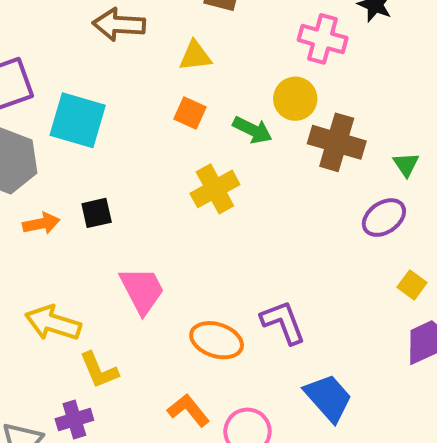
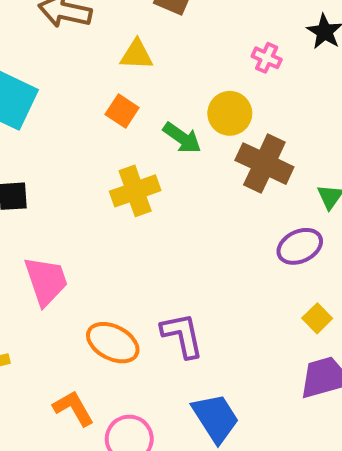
pink cross: (323, 39) -> (267, 58), size x0.6

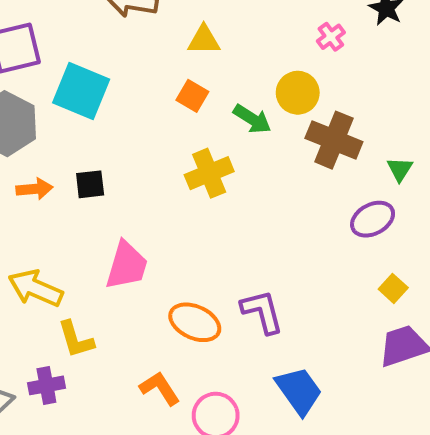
pink cross: (267, 58) -> (331, 37), turned 32
pink trapezoid: (46, 281) -> (127, 265), turned 38

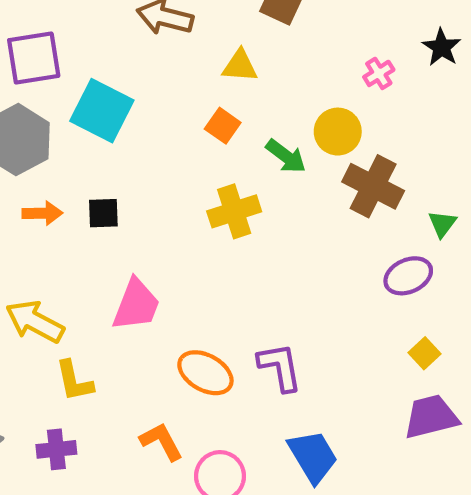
purple cross: (46, 385) -> (56, 449), moved

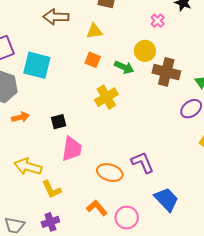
black square: (103, 213) -> (59, 122), moved

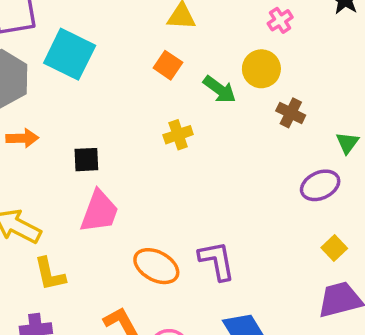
pink cross: (158, 21) -> (280, 20), moved
brown cross: (166, 72) -> (291, 113), size x0.6
yellow cross: (106, 97) -> (178, 135), size x0.7

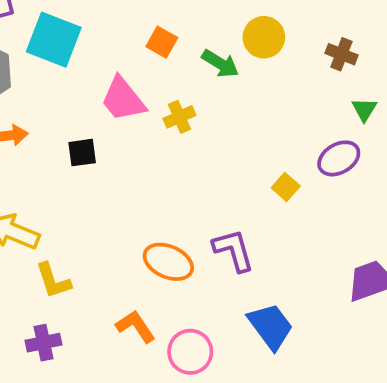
brown cross: (291, 113) -> (341, 54), moved
pink trapezoid: (99, 212) -> (123, 99), moved, turned 126
yellow square: (334, 248) -> (286, 187), moved

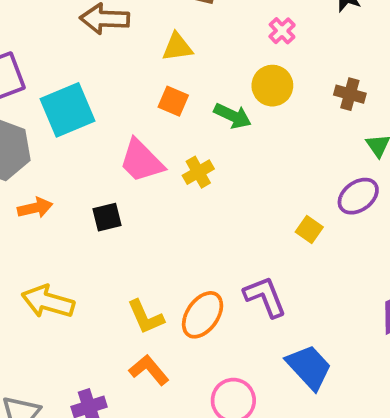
cyan square: (54, 40) -> (67, 110), turned -38
orange ellipse: (168, 262) -> (203, 315), turned -72
yellow L-shape: (53, 281) -> (146, 317), moved
orange L-shape: (136, 326) -> (149, 370), moved

